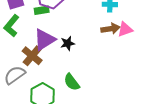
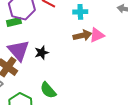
purple triangle: (44, 40) -> (19, 51), turned -35

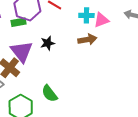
pink triangle: (97, 35) -> (101, 20), moved
black star: (42, 53) -> (48, 43), moved

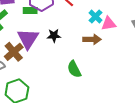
cyan cross: (86, 15) -> (96, 16), turned 32
green semicircle: (50, 94) -> (74, 69), moved

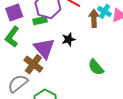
brown arrow: (92, 39) -> (94, 18), moved, turned -78

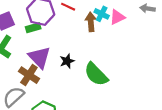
black star: (69, 39) -> (67, 61), moved
green semicircle: (96, 67) -> (96, 74), size x1.4

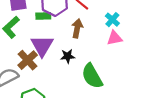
pink triangle: (117, 17) -> (115, 38), moved
brown arrow: (91, 22) -> (77, 28), moved

